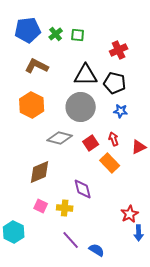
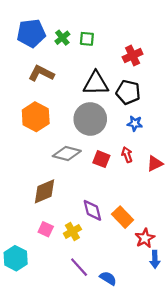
red square: (91, 143) -> (101, 159), turned -35
orange rectangle: (110, 163) -> (123, 217), moved
yellow cross: (65, 208) -> (72, 231), turned -35

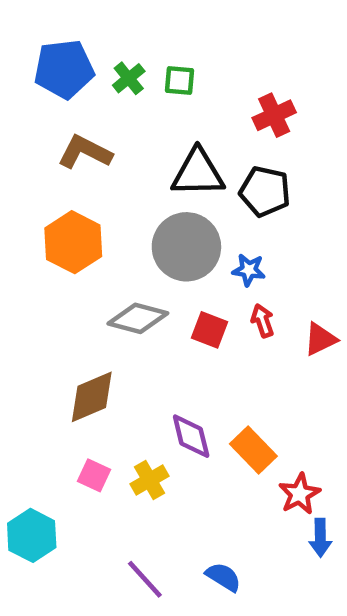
blue star: (135, 123) -> (249, 270), moved
purple line: (79, 267) -> (145, 579), moved

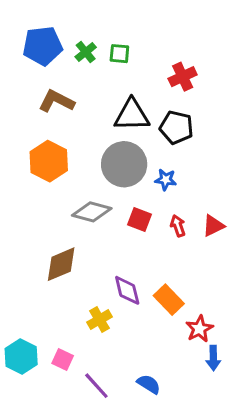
red arrow: (263, 321) -> (178, 226), moved
pink square: (94, 475) -> (63, 360), moved

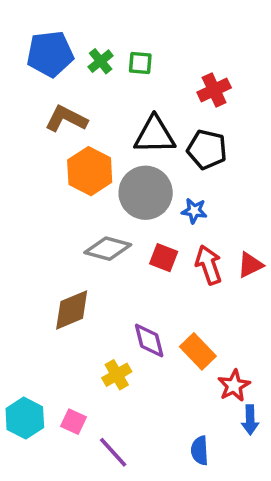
orange hexagon: (49, 161) -> (90, 171), moved
red arrow: (178, 226) -> (209, 265), size x1.5
blue semicircle: (149, 384) -> (200, 450), moved, turned -125

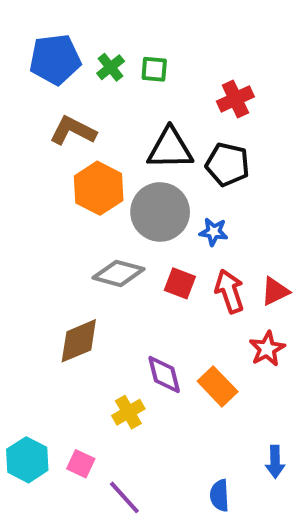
red star: (234, 386) -> (267, 349), moved

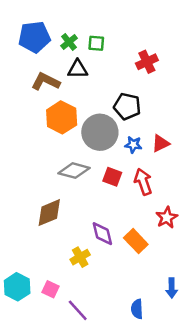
black triangle: (170, 149) -> (78, 69), moved, size x0.7
black pentagon: (227, 164) -> (127, 106), moved
red triangle: (275, 291) -> (160, 143), moved

